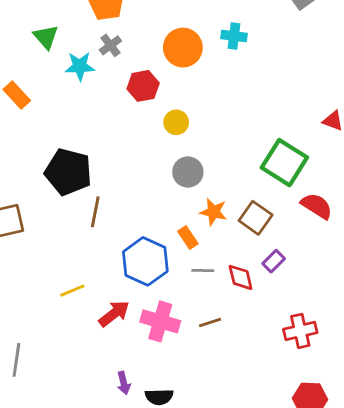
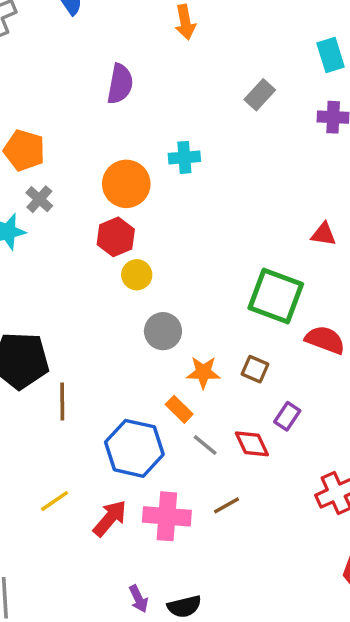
red hexagon: (143, 86) -> (116, 237), moved
brown square: (256, 218) -> (255, 369), size x0.7
gray line: (203, 270) -> (205, 445), turned 50

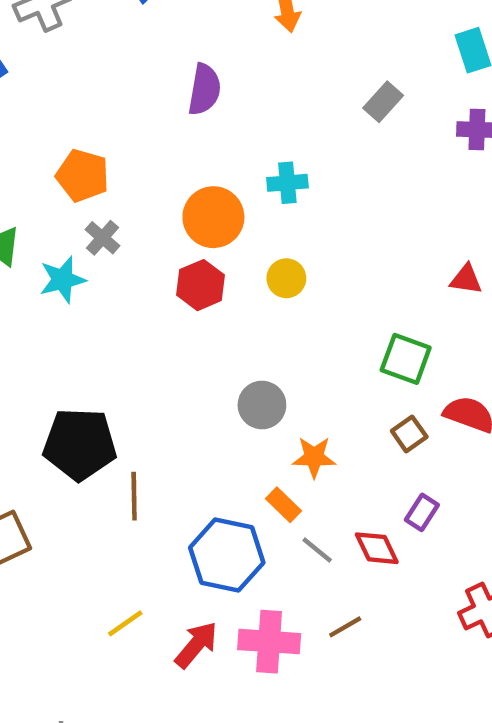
yellow circle: (137, 275) -> (286, 278), moved
green square: (276, 296) -> (406, 359), size x0.7
brown square: (255, 369) -> (409, 434), moved, turned 32

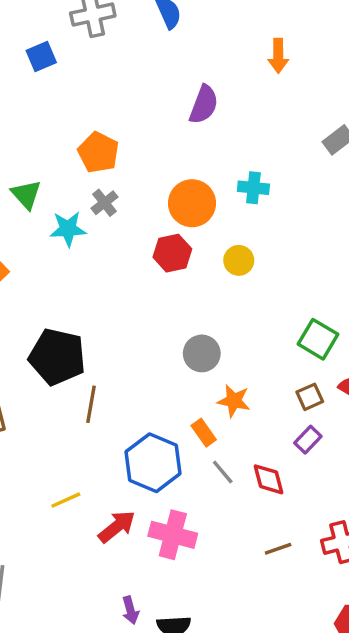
purple rectangle: (422, 512) -> (308, 440), moved
brown line: (345, 627) -> (278, 549), moved

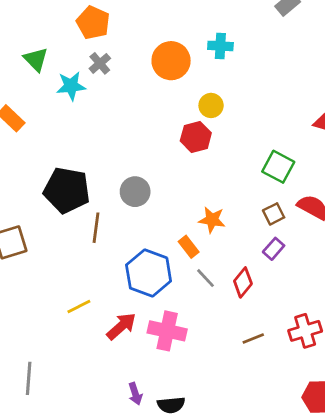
red hexagon: (172, 253) -> (196, 137), moved
gray circle: (202, 353) -> (135, 192), moved
red diamond: (268, 479) -> (243, 282), turned 56

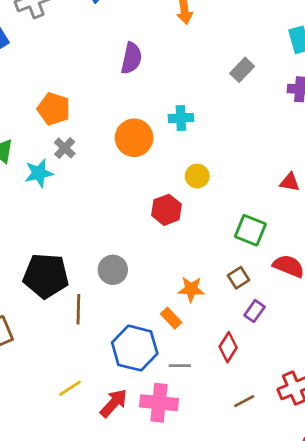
yellow circle: (211, 105) -> (197, 176), moved
brown square: (274, 214) -> (239, 278), moved
gray line: (205, 278) -> (180, 366), moved, turned -40

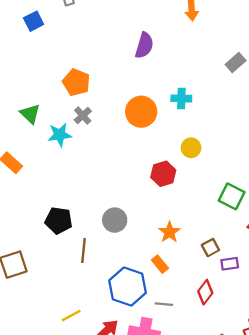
black pentagon: (46, 276) -> (59, 221), size x0.7
brown square: (239, 278) -> (210, 248), moved
orange star: (191, 289) -> (169, 232), moved, turned 30
purple rectangle: (255, 311) -> (230, 264), turned 42

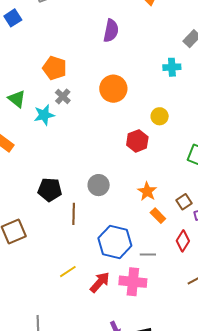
cyan cross: (181, 98) -> (172, 67), moved
orange rectangle: (160, 264) -> (158, 216), moved

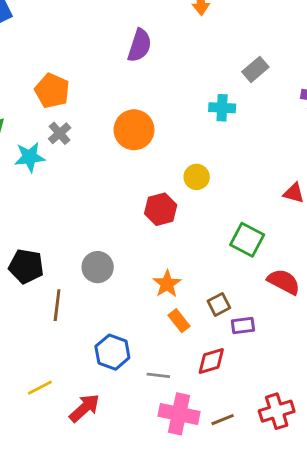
red diamond: (183, 241) -> (211, 361), turned 35
blue hexagon: (115, 242) -> (112, 352), size x0.7
pink cross: (133, 282) -> (179, 414), moved

